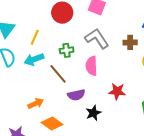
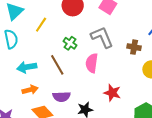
green cross: (67, 50) -> (70, 43), turned 32
cyan arrow: (34, 59) -> (27, 67), moved
purple semicircle: (76, 95) -> (61, 97), moved

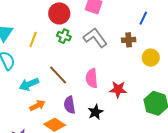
green cross: (70, 43) -> (64, 36), moved
pink semicircle: (92, 63) -> (92, 78), moved
purple semicircle: (61, 97) -> (70, 105), turned 96

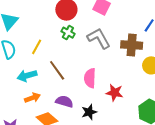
yellow line: (33, 40) -> (37, 47), moved
brown cross: (129, 40) -> (132, 45), size x1.5
purple semicircle: (70, 105) -> (64, 102), turned 108

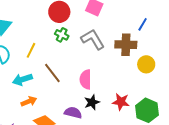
red star: (115, 93) -> (121, 102), moved
purple semicircle: (64, 102) -> (73, 113), moved
black star: (89, 112) -> (92, 102), moved

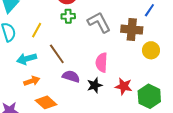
green cross: (62, 35) -> (68, 16), turned -32
pink semicircle: (85, 79) -> (102, 62), moved
purple semicircle: (73, 113) -> (71, 76), moved

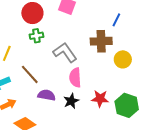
gray L-shape: (99, 22) -> (65, 52), moved

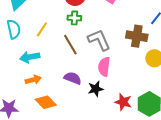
brown line: (30, 74) -> (70, 45), moved
red star: (100, 99) -> (123, 102), moved

